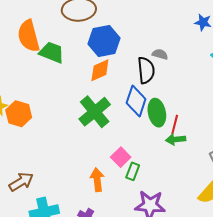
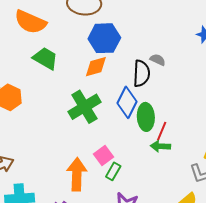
orange semicircle: (29, 36) -> (30, 22), turned -60
green trapezoid: (52, 52) -> (45, 58), moved
orange arrow: (97, 180) -> (77, 174), size x1.4

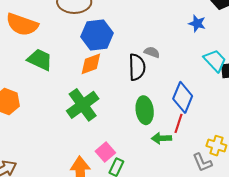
blue diamond: (127, 102) -> (183, 97), moved
red line: (162, 131) -> (179, 123), moved

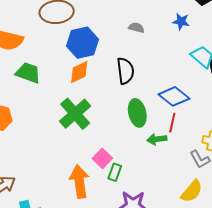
gray semicircle: (152, 52) -> (136, 28), moved
blue diamond: (183, 97) -> (174, 96), turned -68

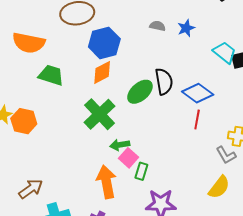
blue star: (181, 21) -> (186, 28), moved, turned -30
black semicircle: (125, 71) -> (164, 82), moved
green ellipse: (137, 113) -> (140, 92), moved, turned 64
green arrow: (157, 139) -> (120, 145), moved

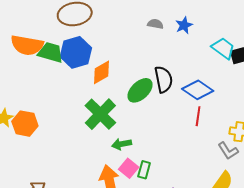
blue hexagon: (104, 43) -> (76, 52), moved
green trapezoid: (51, 75) -> (51, 52), moved
pink square: (128, 158) -> (129, 168), moved

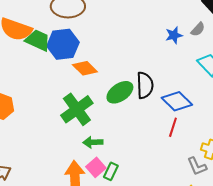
gray semicircle: (155, 24) -> (198, 29), moved, turned 112
orange diamond: (102, 72) -> (85, 68), turned 65

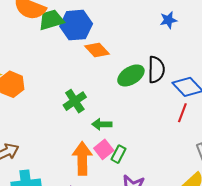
blue star: (174, 35) -> (168, 20), moved
green trapezoid: (38, 40) -> (51, 20), turned -44
green cross: (77, 109) -> (75, 101), moved, size x0.7

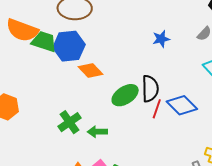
green trapezoid: (51, 20) -> (44, 42), turned 36
red line: (182, 113) -> (157, 109), moved
green arrow: (102, 124) -> (97, 132), moved

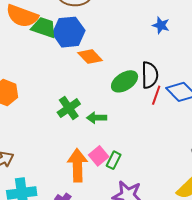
blue star: (161, 39) -> (161, 25), turned 30

